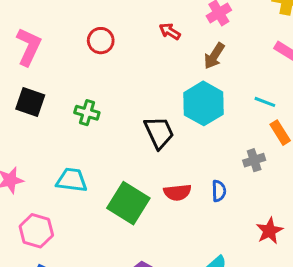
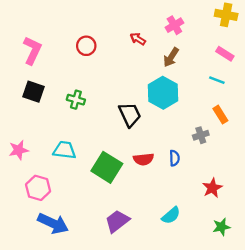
cyan line: (265, 102) -> (217, 80), moved

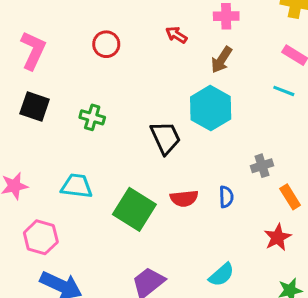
pink cross: (174, 25) -> (226, 16), turned 30
orange rectangle: (220, 115) -> (290, 197), moved

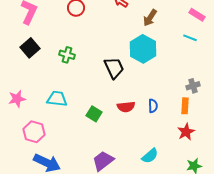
black square: (35, 107) -> (30, 48), turned 30
gray cross: (262, 166) -> (193, 86), moved
orange rectangle: (290, 197) -> (185, 106), moved, turned 35
green square: (134, 209) -> (94, 114), size x0.6

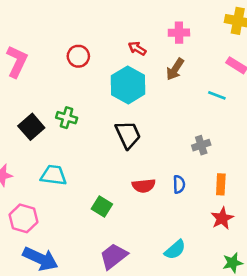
cyan line: (190, 38) -> (217, 95), moved
black square: (30, 48) -> (31, 127), moved
cyan hexagon: (143, 49) -> (128, 85), moved
gray cross: (193, 86) -> (201, 145), moved
green square: (94, 114) -> (102, 207), moved

